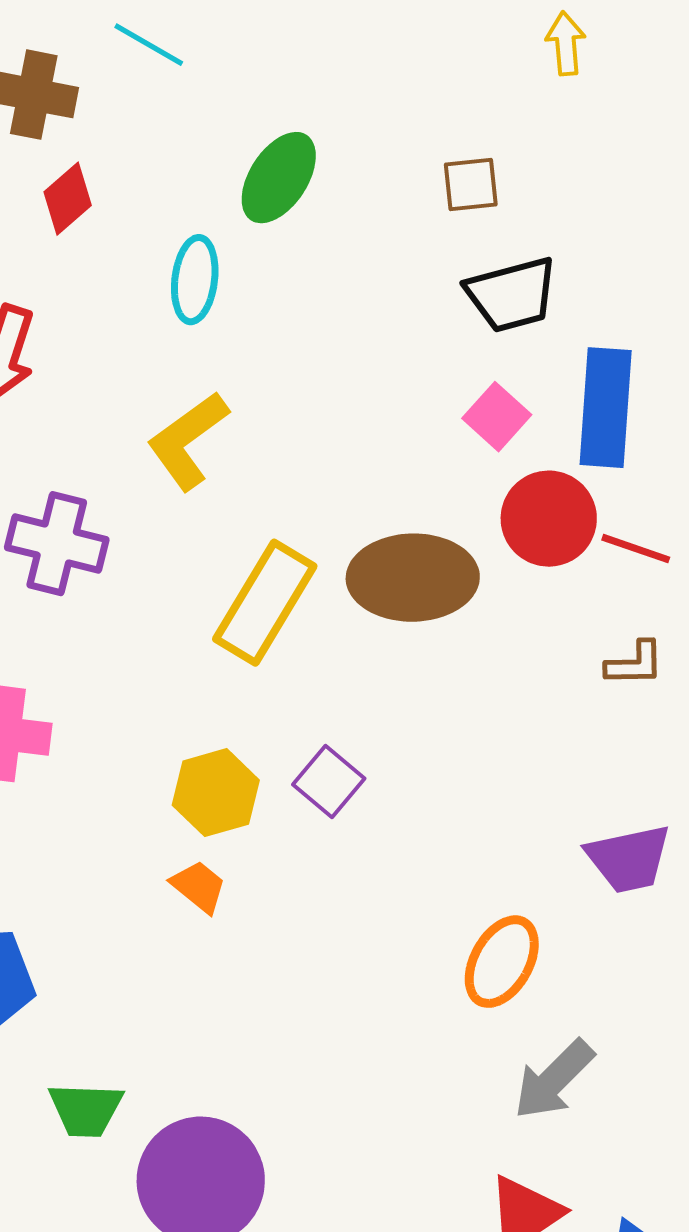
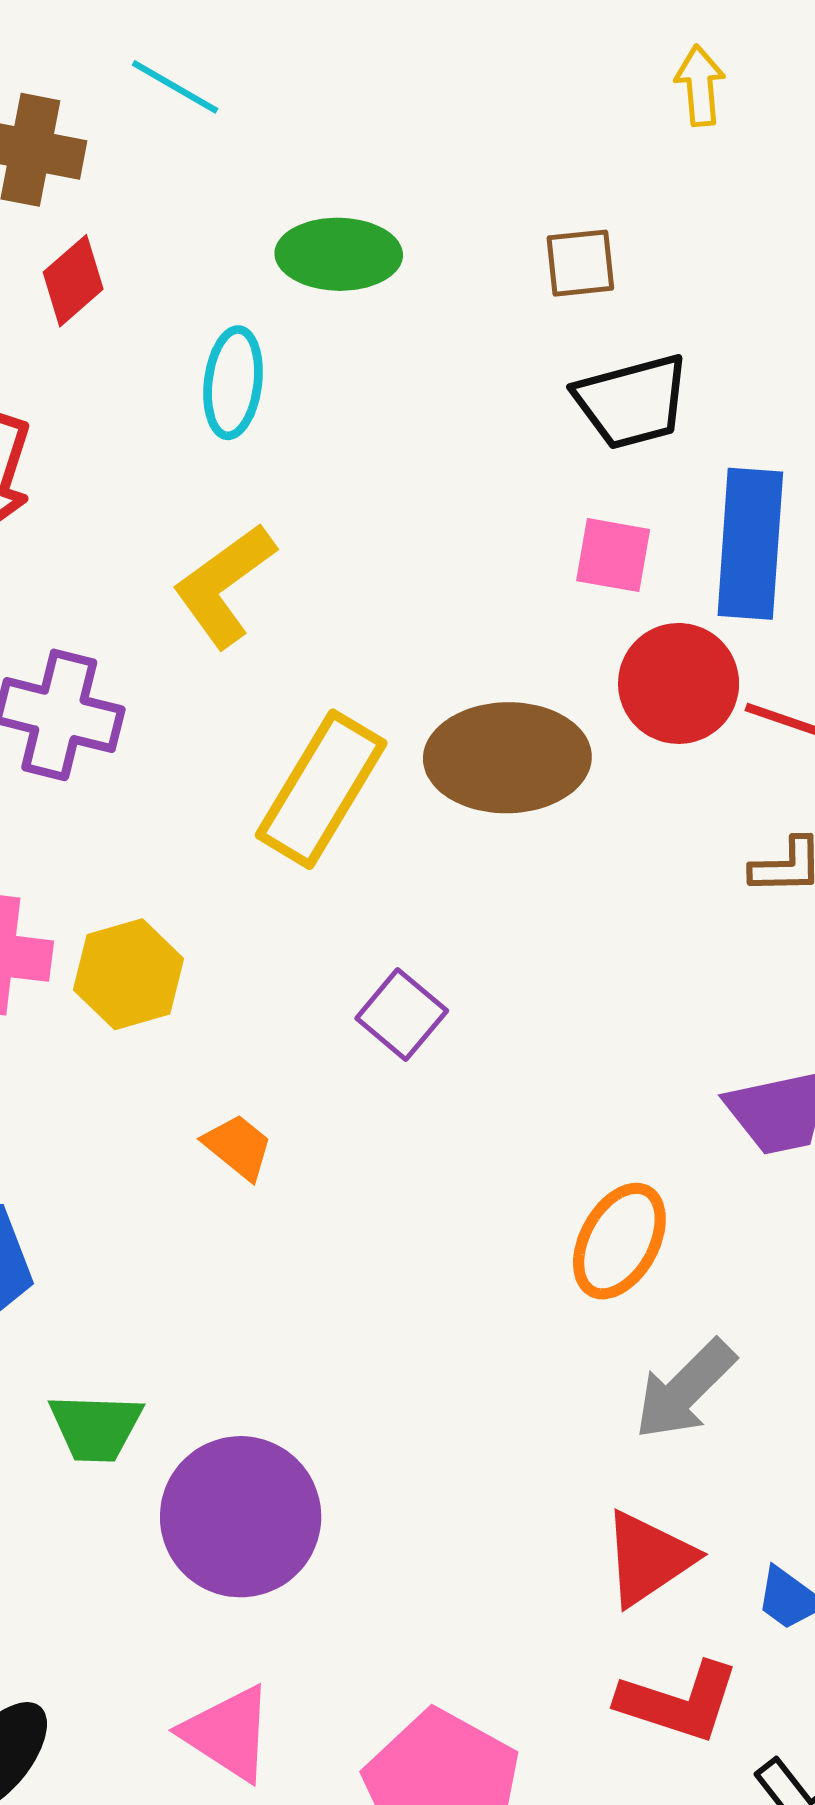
green ellipse: (279, 178) -> (339, 254), turned 58
pink square: (497, 417) -> (613, 555), turned -32
yellow hexagon: (216, 793) -> (129, 974), moved

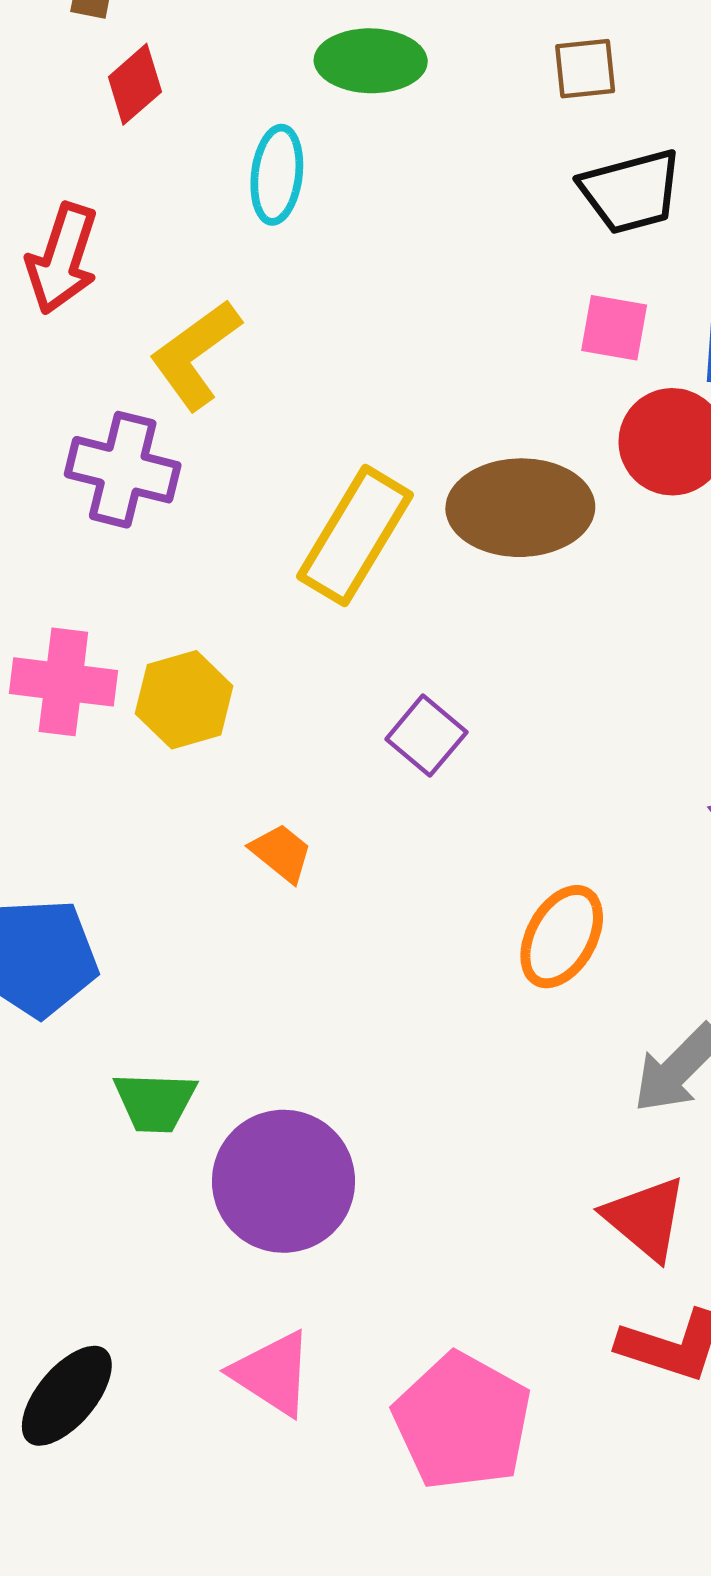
yellow L-shape: (224, 585) -> (195, 355), moved
orange ellipse: (619, 1241) -> (562, 937), moved
red triangle: (648, 1558) -> (645, 1218), turned -46

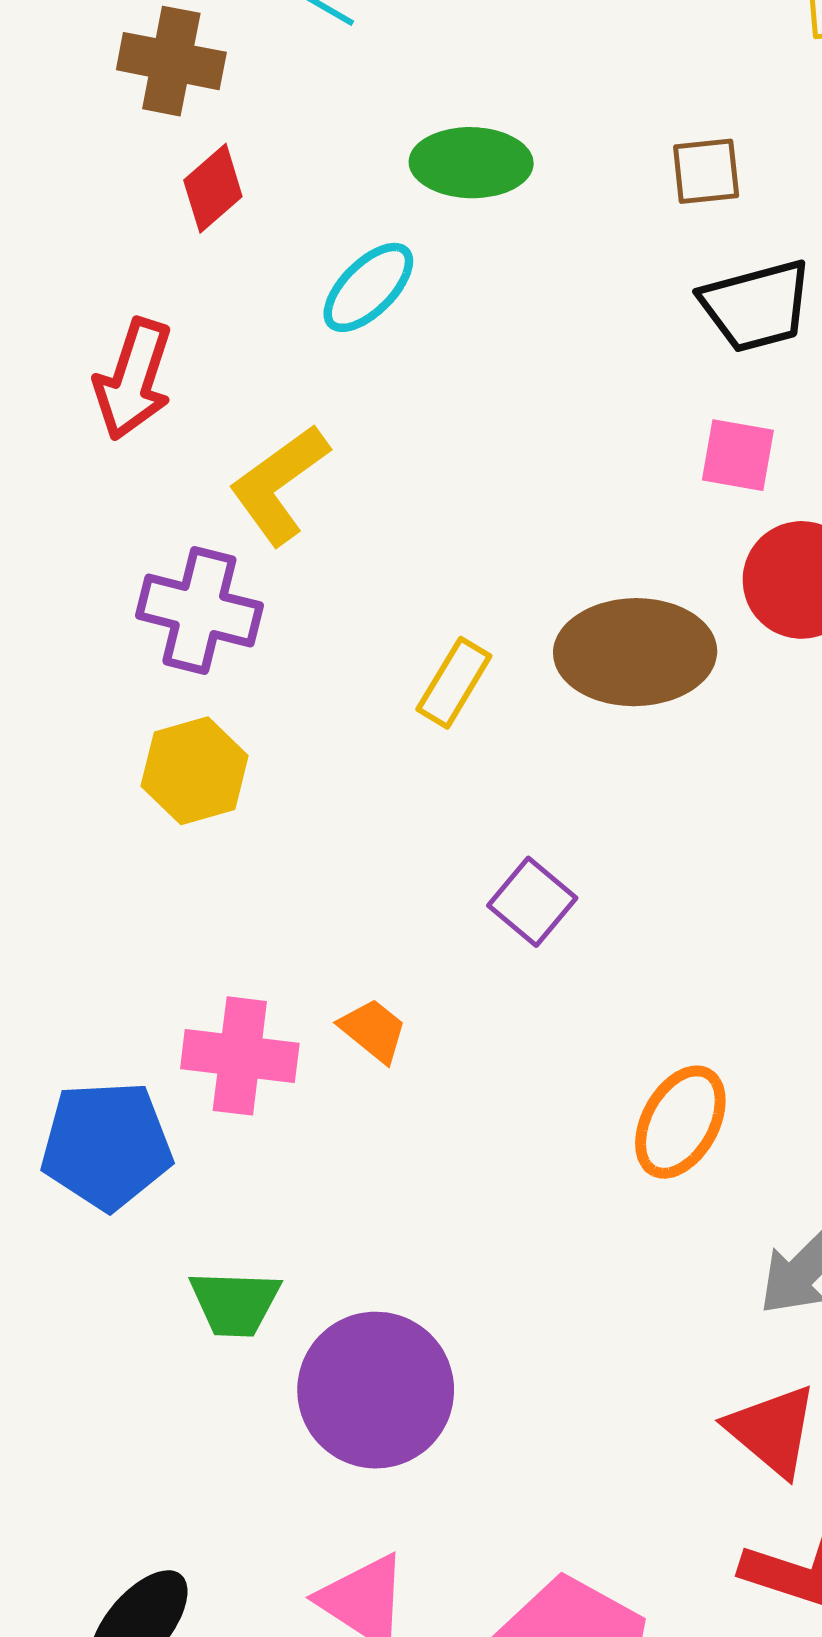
cyan ellipse: (277, 175) -> (368, 287), turned 38
yellow rectangle: (355, 536) -> (454, 683), size x0.6
pink cross: (63, 682) -> (240, 1056), moved
yellow hexagon: (184, 700) -> (195, 771), moved

